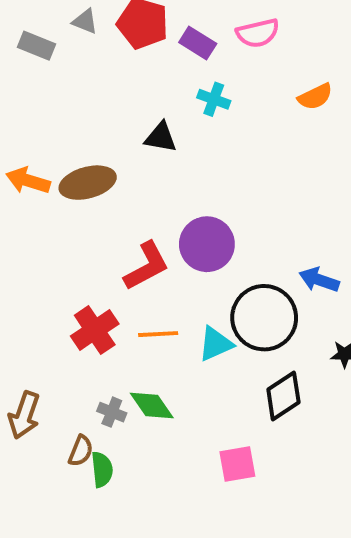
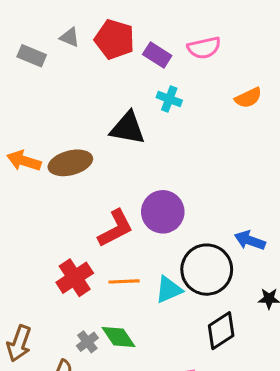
black triangle: (161, 137) -> (128, 128), size x1.4
gray cross: (112, 412) -> (87, 342), turned 30

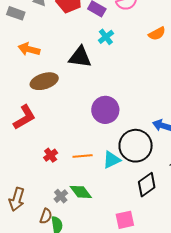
cyan cross: (169, 99) -> (106, 37), turned 35
orange arrow: (24, 161) -> (29, 49), moved
red L-shape: (116, 228) -> (24, 117), moved
red cross: (75, 278) -> (51, 155), size x0.6

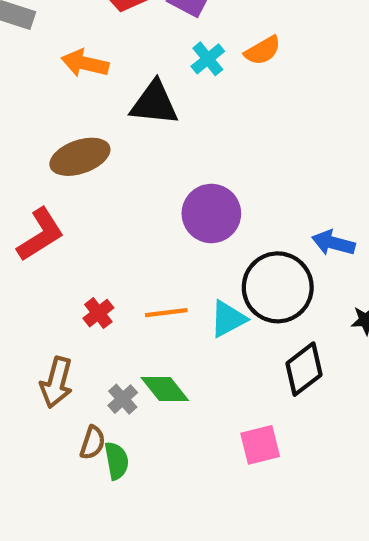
orange semicircle: (157, 34) -> (263, 50), moved
orange arrow: (29, 49) -> (85, 63), moved
brown arrow: (17, 199) -> (56, 382), moved

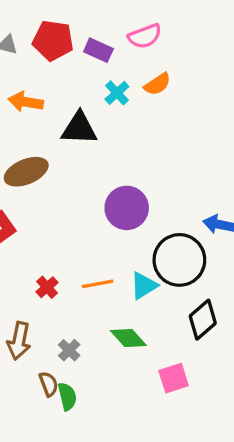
green diamond: (165, 389) -> (128, 338), moved
brown semicircle: (93, 443) -> (49, 384), turned -35

